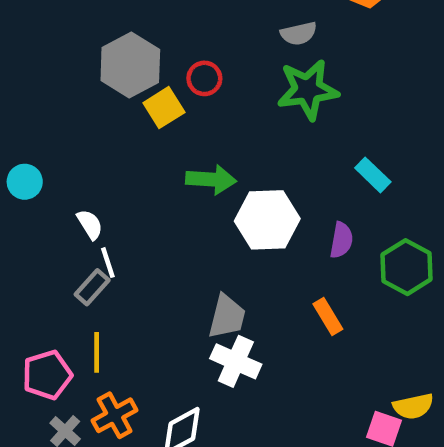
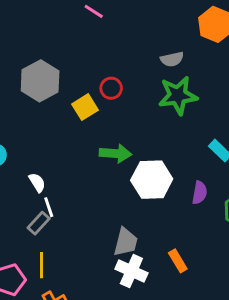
gray hexagon: (130, 65) -> (40, 81), moved
orange rectangle: (328, 316) -> (178, 261), moved

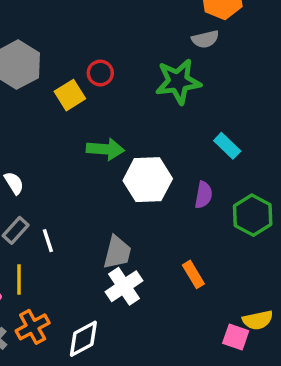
gray semicircle: (172, 59) -> (205, 39), moved
white line: (49, 207) -> (48, 241), moved
orange rectangle: (178, 261) -> (193, 274), moved
white cross: (131, 271) -> (124, 286), turned 32

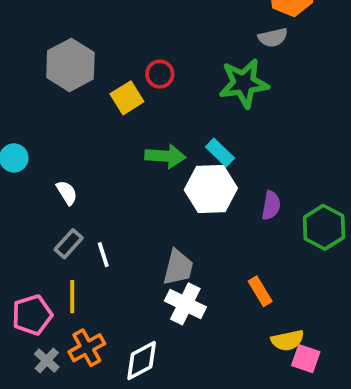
cyan rectangle: (227, 146) -> (220, 153), moved
white cross: (124, 286) -> (185, 304), turned -30
yellow semicircle: (258, 320) -> (288, 340), moved

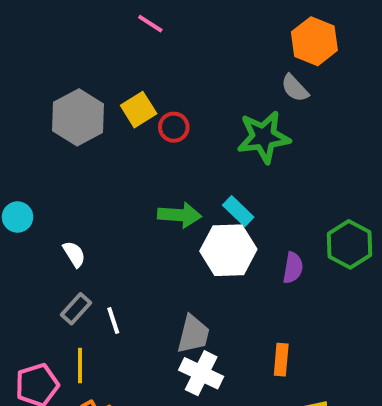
gray semicircle: (273, 38) -> (295, 88), turned 60
yellow square: (127, 98) -> (139, 110), moved
green hexagon: (324, 227) -> (350, 244), moved
orange rectangle: (260, 291) -> (281, 360), turned 36

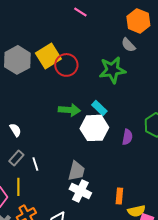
pink line: (150, 24) -> (80, 12), moved
yellow square: (139, 110) -> (48, 56), size x1.4
red circle: (174, 127) -> (66, 65), size x1.5
orange rectangle: (281, 360) -> (119, 196), moved

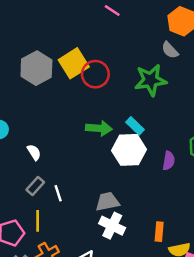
gray trapezoid: (76, 171) -> (107, 202), turned -115

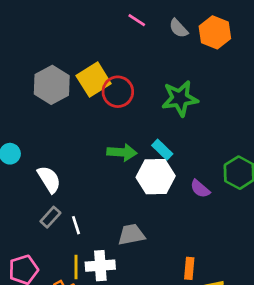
gray semicircle: (170, 50) -> (179, 28), moved
white semicircle: (34, 152) -> (49, 179), size x1.5
purple semicircle: (169, 161) -> (200, 189), turned 120
yellow line: (38, 221) -> (76, 267), moved
white cross: (112, 226) -> (100, 266), moved, turned -30

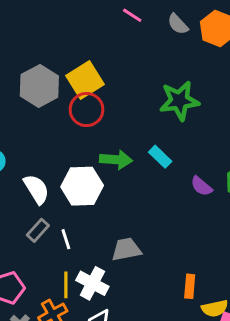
red circle: (118, 92) -> (87, 110), moved
white hexagon: (156, 177) -> (82, 186), moved
purple semicircle: (200, 189) -> (201, 186), moved
white cross: (100, 266) -> (92, 283), turned 32

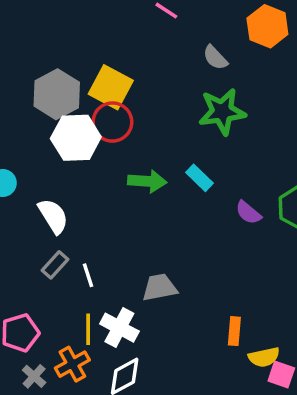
gray semicircle: (178, 24) -> (215, 58), moved
yellow square: (85, 80) -> (111, 87), turned -30
white hexagon: (82, 186) -> (76, 138), moved

